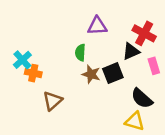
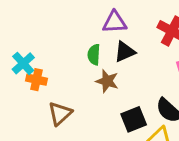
black triangle: (131, 51) -> (125, 52), moved
black square: (113, 73) -> (134, 119), moved

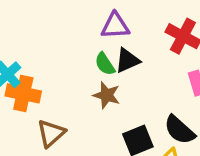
green semicircle: (94, 55) -> (105, 64), moved, turned -36
orange cross: (36, 80) -> (23, 93), size x1.4

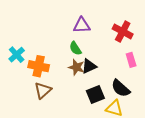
black triangle: (127, 60) -> (89, 66), moved
orange cross: (23, 93) -> (39, 66), moved

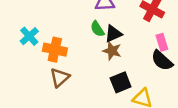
black triangle: (89, 66) -> (113, 34), moved
brown star: (76, 67) -> (112, 51), moved
black semicircle: (121, 88) -> (162, 61), moved

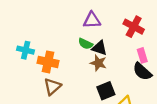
green semicircle: (97, 29) -> (86, 44), turned -32
black triangle: (113, 34) -> (99, 48), turned 42
cyan cross: (29, 36) -> (26, 50), turned -35

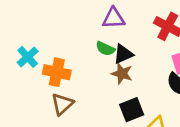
black triangle: (99, 48) -> (123, 54), turned -42
cyan cross: (26, 50) -> (28, 57), turned 35

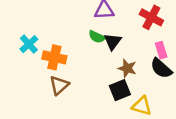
black triangle: (123, 54) -> (113, 42), turned -30
brown star: (122, 74) -> (127, 68), moved

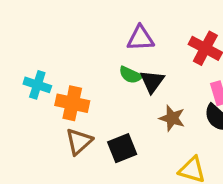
cyan cross: (29, 44) -> (37, 85), turned -30
black square: (120, 90) -> (122, 148), moved

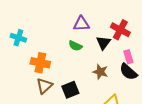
black triangle: (152, 82) -> (103, 43), moved
cyan cross: (37, 85) -> (18, 38), moved

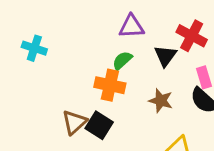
green semicircle: (75, 46) -> (122, 60), turned 112
orange cross: (40, 63) -> (110, 85), moved
black square: (70, 90) -> (99, 125), moved, turned -36

